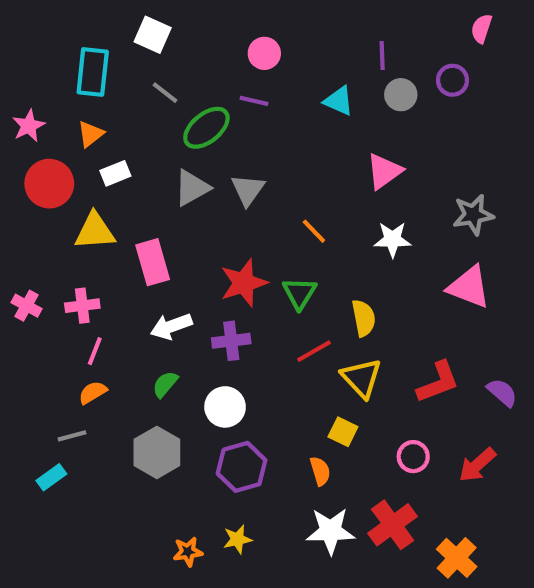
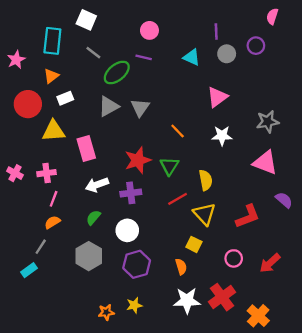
pink star: (29, 126) -> (16, 60), moved
purple semicircle: (502, 392) -> (284, 200), moved
gray line: (72, 436) -> (41, 247), turned -42

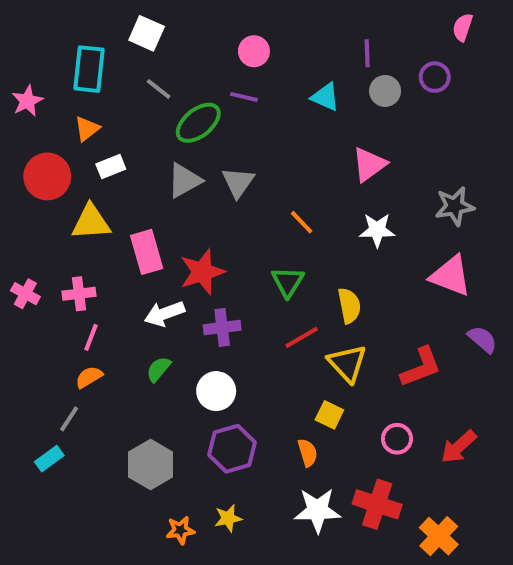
red star: (138, 160) -> (202, 272), moved
gray hexagon: (89, 256) -> (151, 465), moved
red cross: (222, 297) -> (377, 504), turned -36

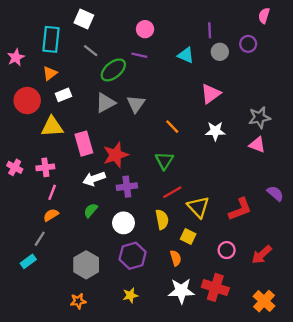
pink triangle: (451, 276) -> (257, 145), moved, size x0.7
yellow semicircle: (349, 306) -> (162, 219), moved
orange star: (180, 530) -> (78, 301), moved
orange cross: (439, 536) -> (264, 301), moved

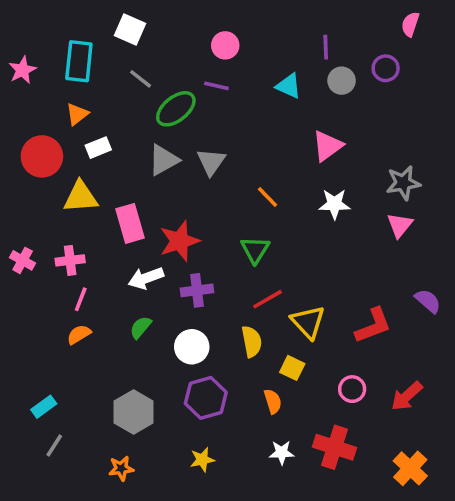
pink star: (16, 57) -> (23, 70), moved
pink triangle: (257, 145) -> (400, 225), turned 48
gray line: (40, 239) -> (54, 445), moved
white star: (181, 291) -> (282, 453), size x0.6

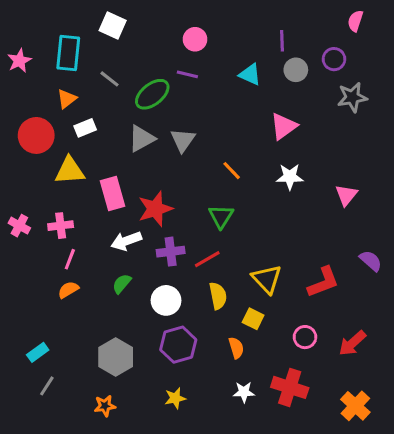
gray line: (141, 79) -> (109, 79), moved
gray star: (403, 183) -> (352, 97), moved
red line: (268, 299) -> (207, 259), moved

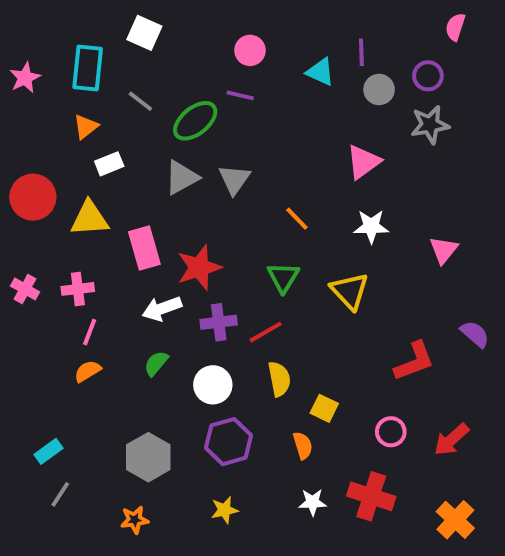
cyan triangle: (250, 74) -> (320, 72), moved
gray star: (352, 97) -> (430, 125), moved
red circle: (36, 135) -> (33, 197), moved
yellow triangle: (267, 279) -> (350, 291), moved

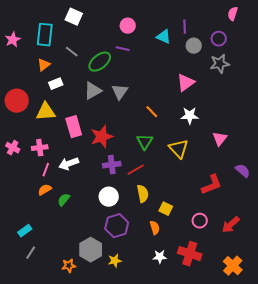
pink triangle: (444, 250) -> (220, 139), moved
white arrow: (162, 309) -> (69, 164), moved
green semicircle: (156, 363) -> (64, 200), moved
gray hexagon: (148, 457) -> (91, 250), moved

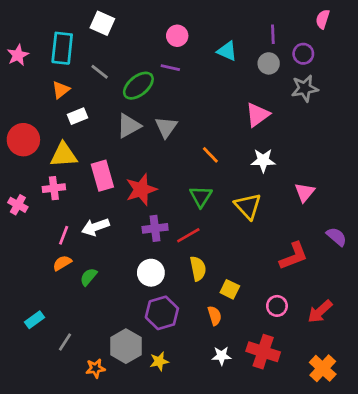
purple line: (185, 27) -> (273, 34), moved
pink cross: (40, 148) -> (54, 188), moved
gray line: (31, 253) -> (65, 342), moved

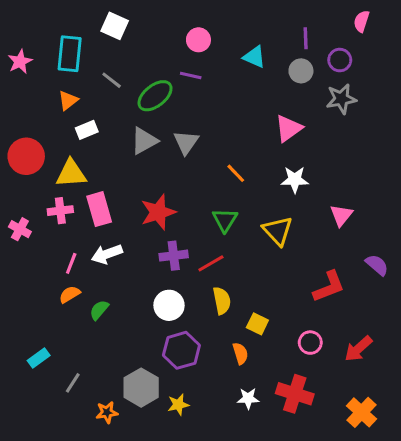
pink rectangle: (102, 176) -> (99, 209), moved

